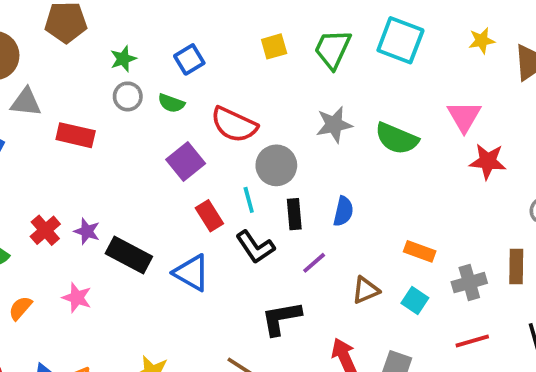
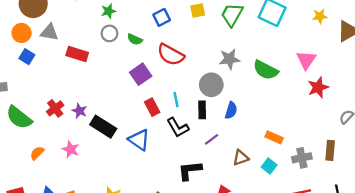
blue square: (189, 59) -> (162, 17), moved
red star: (488, 161) -> (318, 87), turned -30
gray circle: (276, 165) -> (211, 85), moved

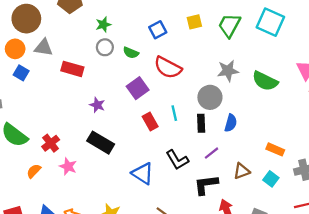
red cross: (55, 108) -> (51, 143), moved
purple star: (80, 111) -> (97, 105), moved
black L-shape: (178, 127) -> (177, 160), moved
blue triangle: (139, 140) -> (143, 173), moved
black L-shape: (190, 170) -> (206, 185), moved

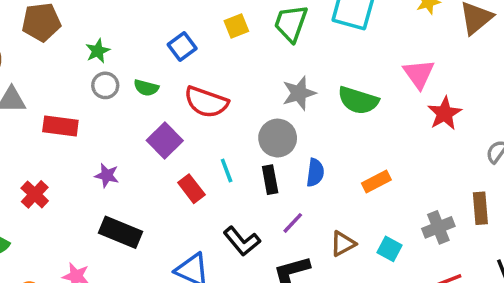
red cross: (51, 143) -> (35, 194), moved
orange rectangle: (275, 149) -> (376, 181), moved, turned -42

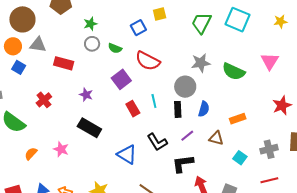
yellow square: (236, 26) -> (160, 14), moved
red star: (445, 113) -> (282, 105), moved
brown triangle: (343, 244) -> (216, 138), moved, turned 35

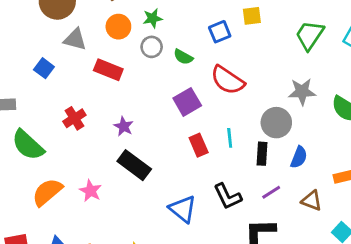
orange circle: (13, 46) -> (118, 27), moved
purple star: (86, 95) -> (124, 126), moved
orange semicircle: (31, 154) -> (47, 192), size x1.6

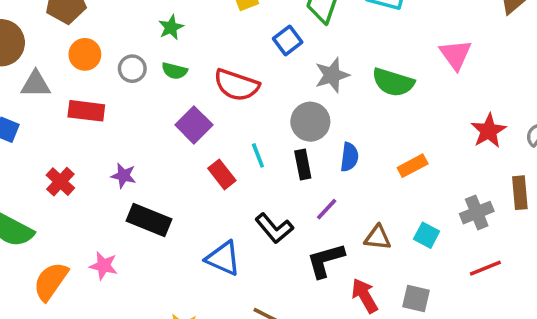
green star: (153, 18) -> (171, 27), moved
blue square: (220, 32) -> (288, 40), moved
brown triangle: (312, 201) -> (378, 238), moved

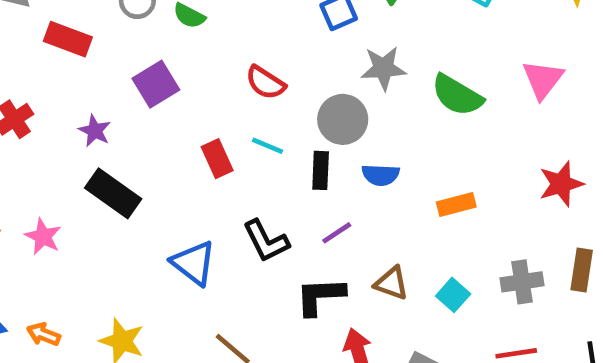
red semicircle: (237, 85) -> (265, 83), moved, size x0.7
purple square: (194, 125) -> (156, 84), moved
cyan line: (258, 155) -> (268, 146), turned -60
blue semicircle: (349, 157) -> (381, 175), turned 72

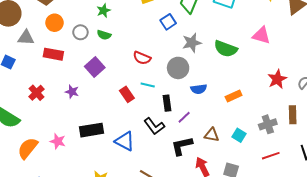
pink triangle: (543, 79) -> (261, 35), turned -42
black rectangle: (321, 170) -> (167, 103), moved
black rectangle: (113, 193) -> (92, 130), moved, turned -35

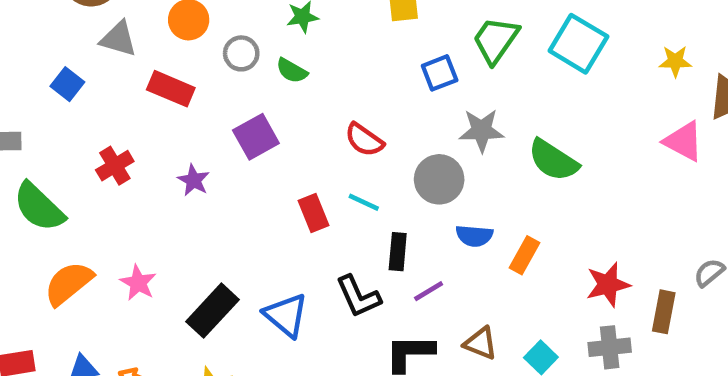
pink triangle: (261, 35) -> (684, 141), moved
red star: (277, 79) -> (608, 285), moved
orange rectangle: (234, 96) -> (524, 255), moved, turned -49
brown rectangle: (293, 115) -> (664, 312), moved
black rectangle: (92, 130) -> (213, 311), moved, turned -50

